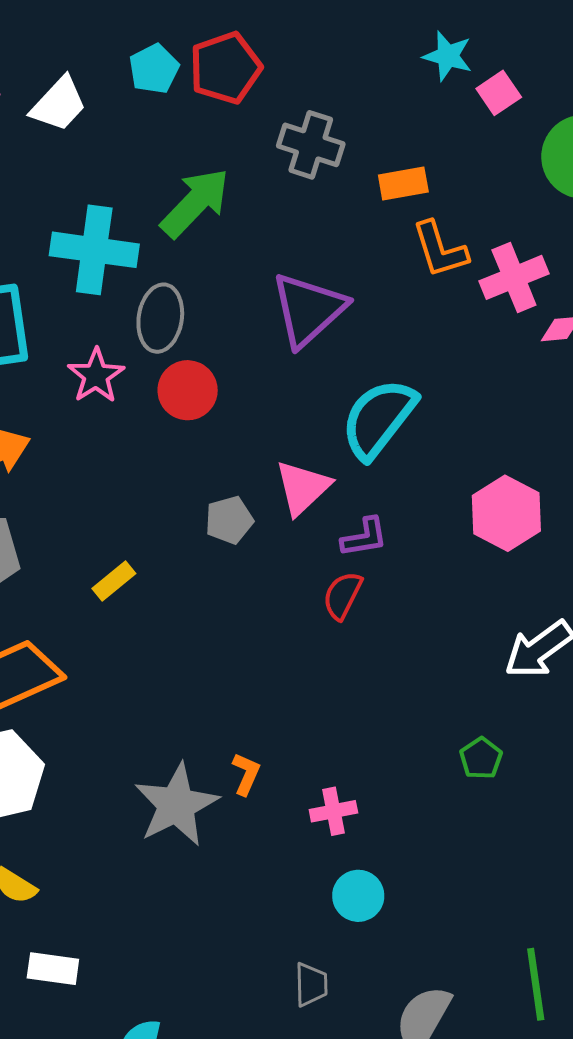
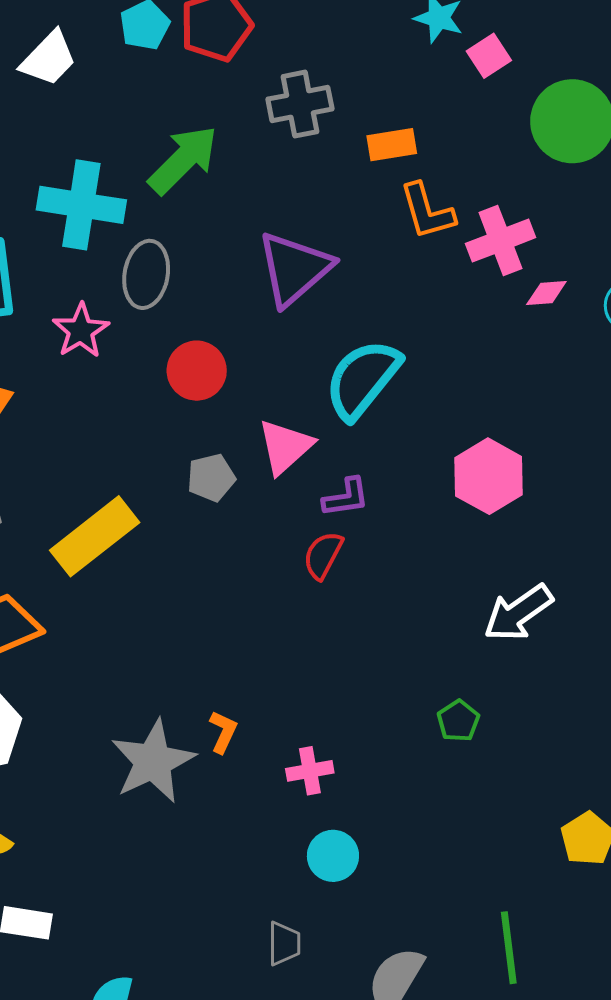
gray cross: (311, 145) -> (300, 104), turned -30
red circle: (188, 390) -> (197, 371), moved
yellow rectangle: (114, 581) -> (95, 536), size x2.0

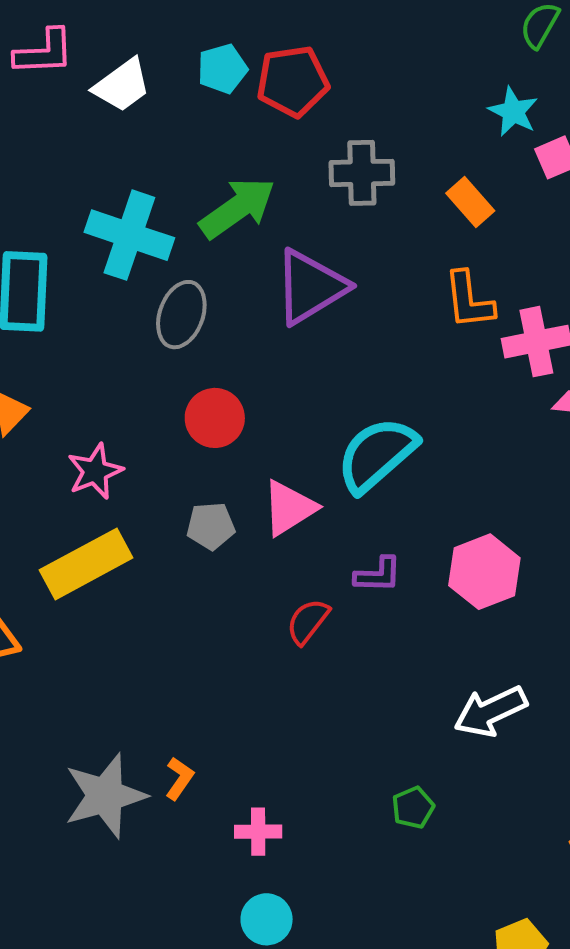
orange rectangle: (392, 145) -> (470, 202), moved, turned 48
purple triangle: (294, 269) -> (310, 287), moved
pink star: (81, 331) -> (95, 471), moved
purple L-shape: (346, 497) -> (378, 575), moved

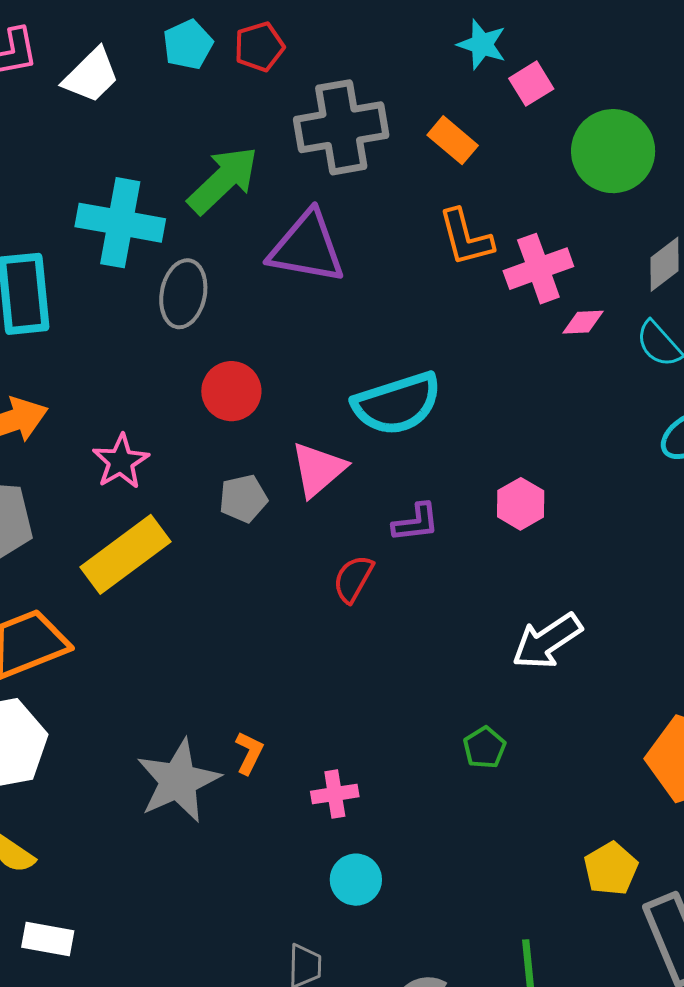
red pentagon: (293, 81) -> (259, 47), size x0.7
gray cross: (362, 173) -> (341, 127), size x1.4
purple triangle: (310, 287) -> (307, 247), turned 50
cyan semicircle: (377, 454) -> (397, 404), turned -148
pink hexagon: (484, 572) -> (521, 504), size x0.7

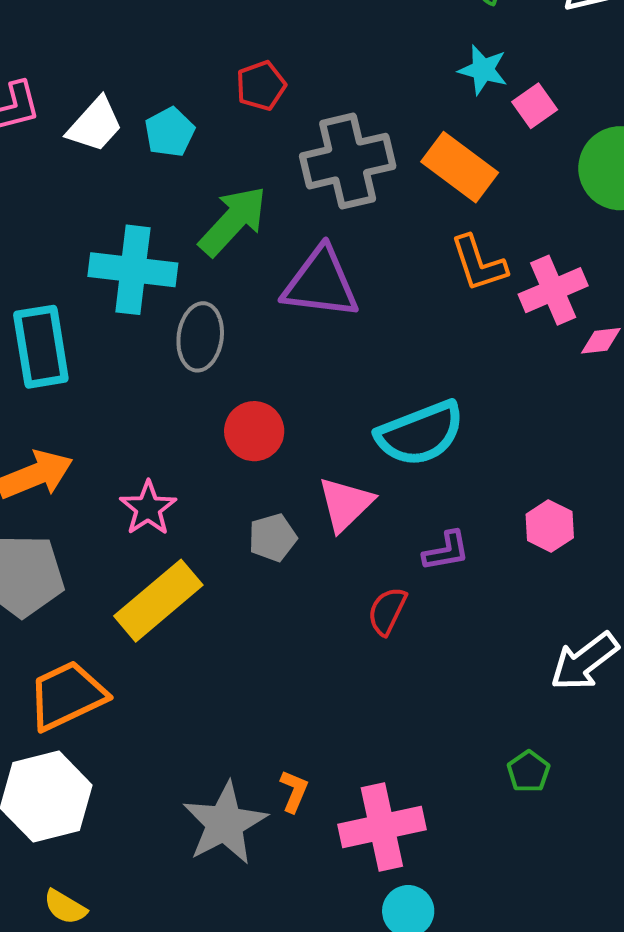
cyan pentagon: (188, 45) -> (170, 132), moved
orange rectangle: (453, 140) -> (460, 167), size x1.5
pink cross: (335, 794) -> (382, 827), size x1.8

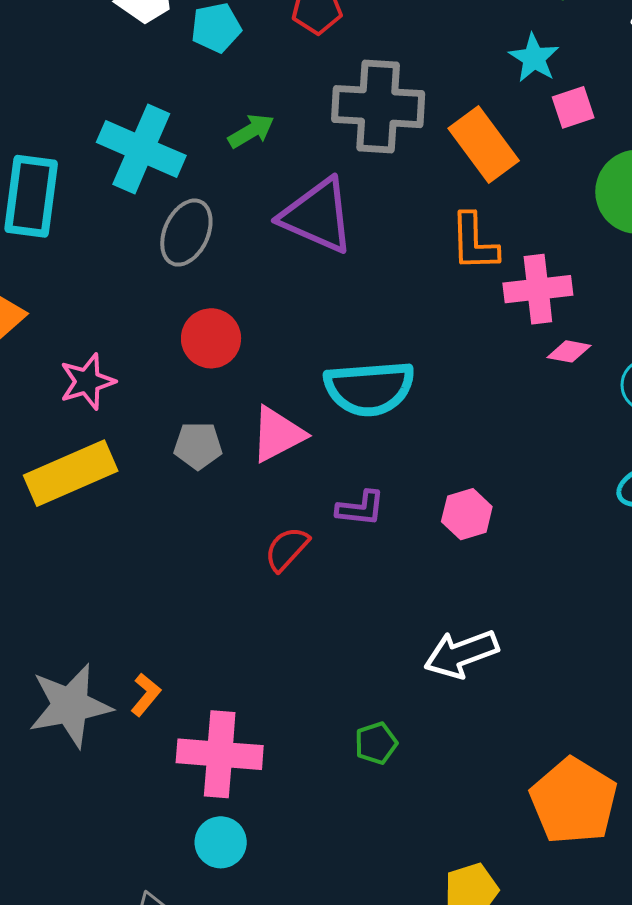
green arrow: (233, 221) -> (251, 131), size x0.6

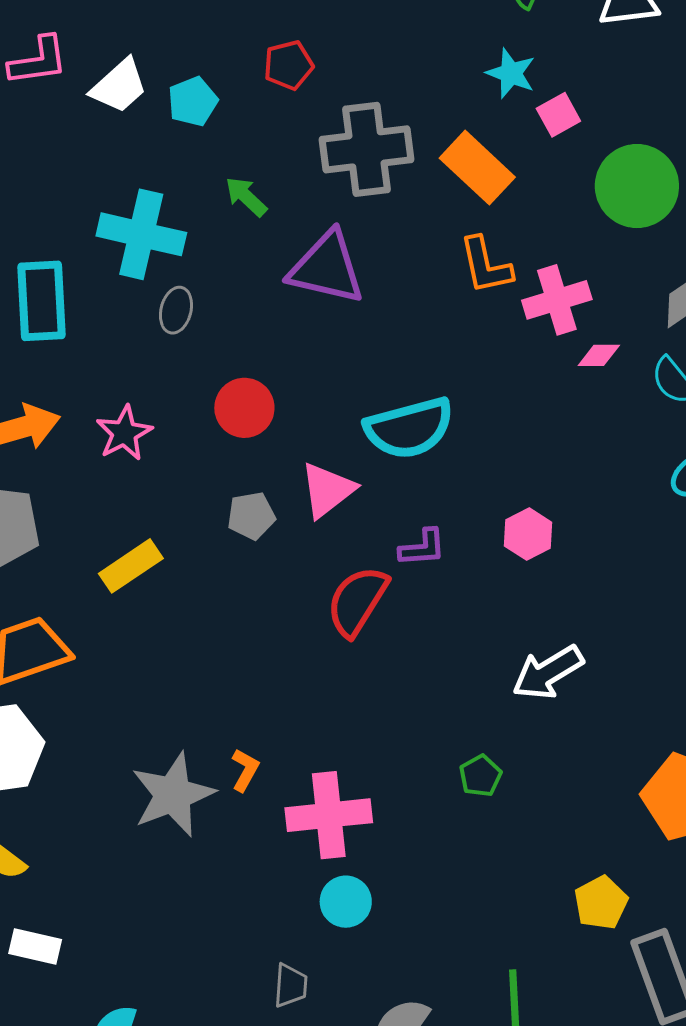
green arrow: (251, 131) -> (246, 197), turned -96
gray ellipse: (186, 233) -> (176, 310), moved, size x0.7
pink star: (87, 382) -> (124, 433), moved
yellow rectangle: (71, 473) -> (131, 566), size x0.7
red semicircle: (287, 549) -> (357, 601), size x1.5

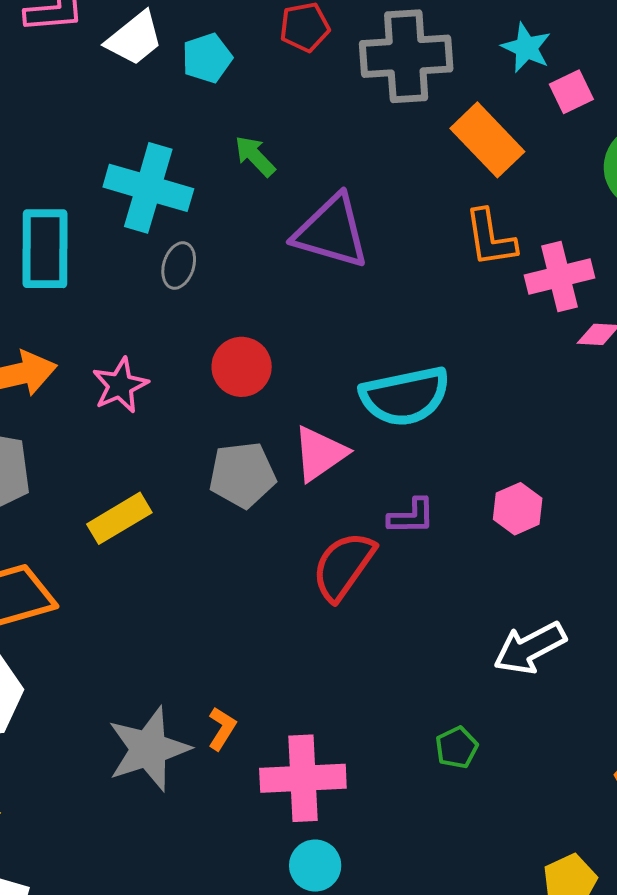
gray cross: (366, 149) -> (406, 56), moved
gray pentagon: (251, 516) -> (242, 475), size x1.4

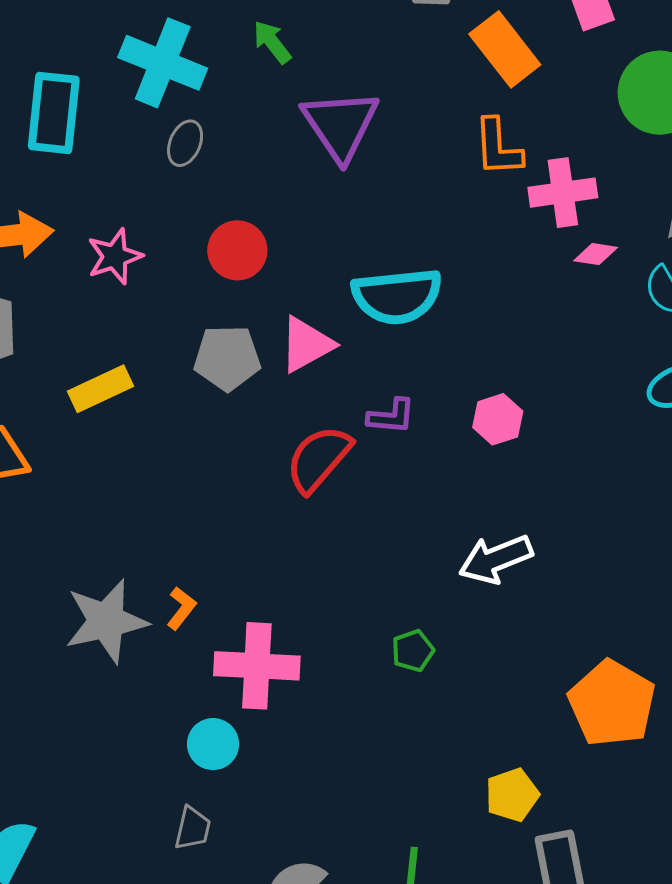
purple triangle: (331, 232) -> (340, 125), turned 34
cyan circle: (315, 866) -> (213, 744), moved

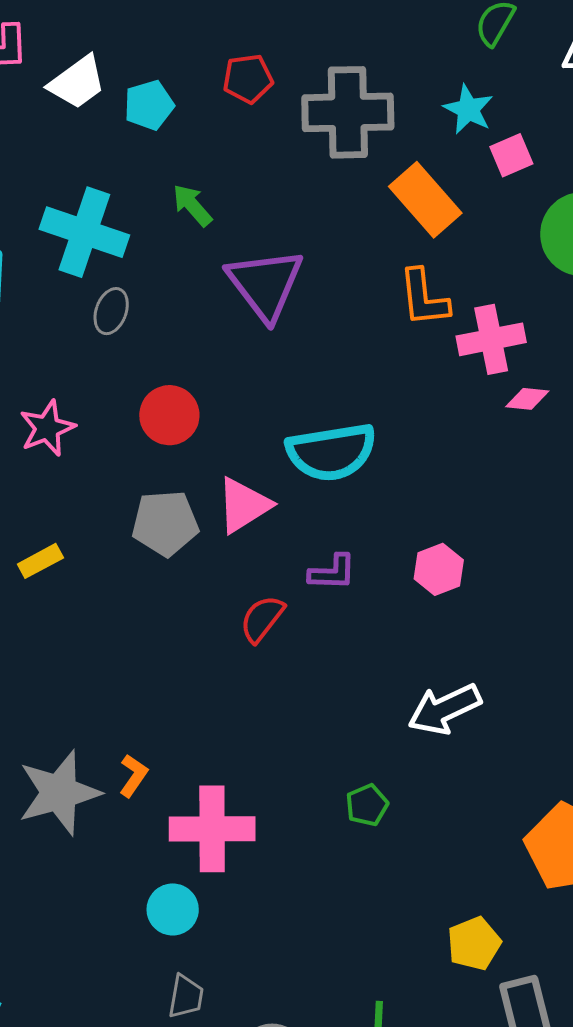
yellow rectangle: (100, 389) -> (40, 561), size x0.7
red semicircle: (319, 459) -> (262, 619), size x0.7
gray trapezoid: (193, 828) -> (186, 997), moved

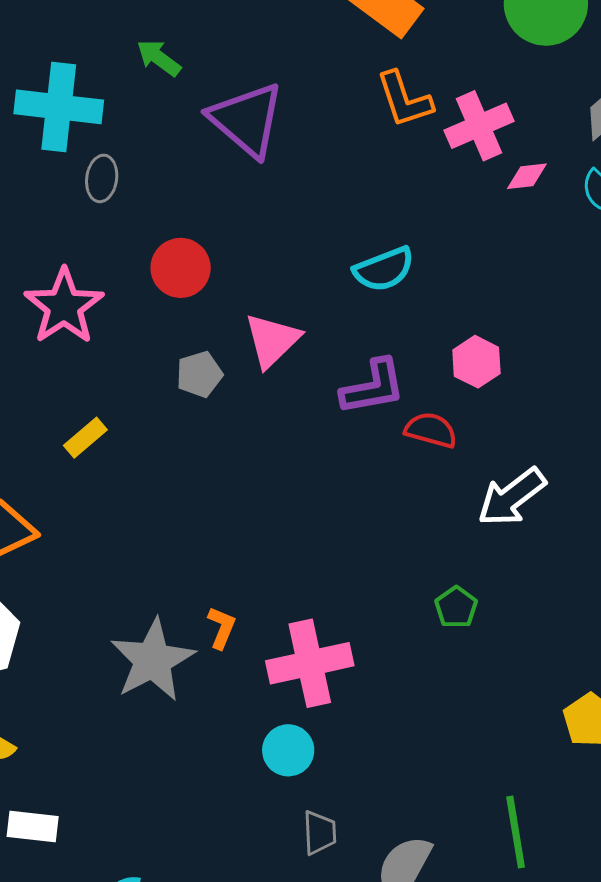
pink star: (47, 428) -> (64, 306), size x1.4
cyan semicircle: (331, 452) -> (384, 269), moved, size x0.7
gray pentagon: (165, 523) -> (199, 374), size x0.7
purple L-shape: (332, 572) -> (373, 387), size x1.4
red semicircle: (262, 619) -> (431, 430), moved, turned 80

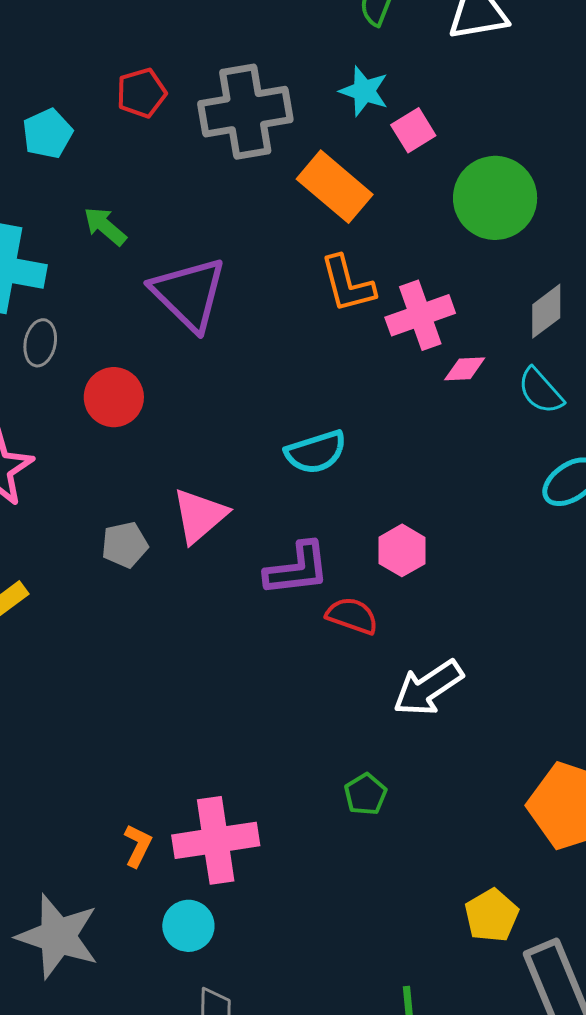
red circle: (181, 268) -> (114, 397), moved
orange L-shape: (222, 628) -> (138, 846), moved
gray star: (153, 660) -> (58, 936), moved, turned -30

